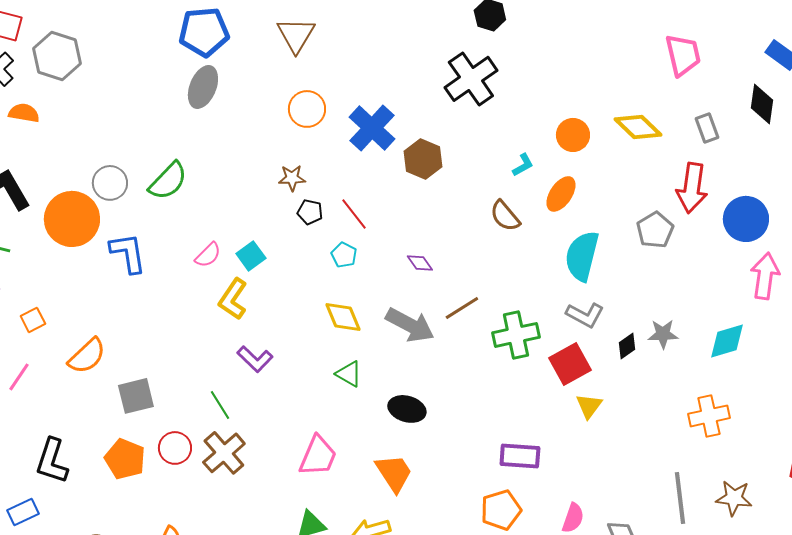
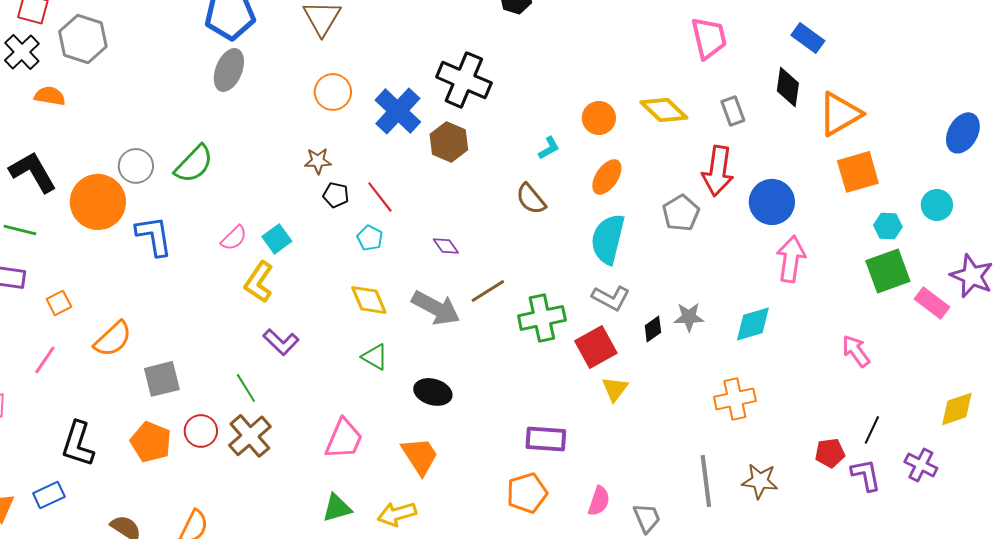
black cross: (471, 79) -> (464, 80), moved, turned -32
orange ellipse: (561, 194) -> (607, 177), moved

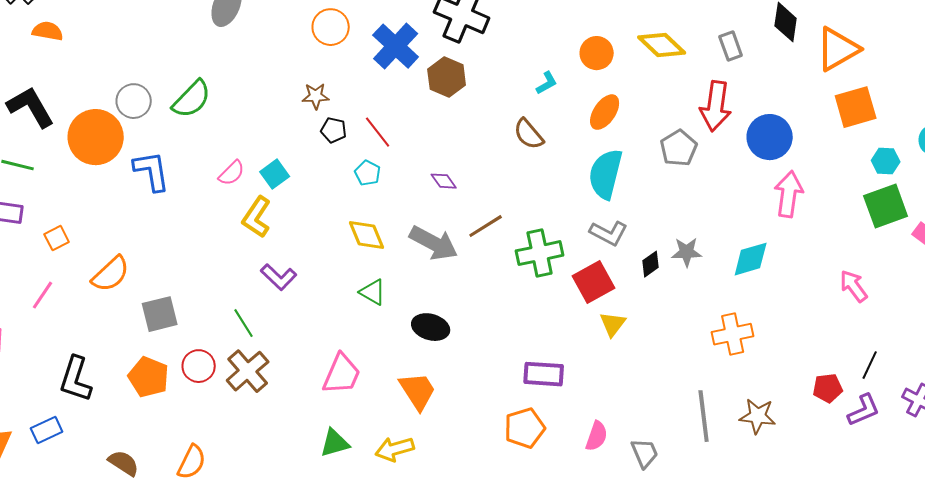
purple L-shape: (866, 475) -> (864, 410), turned 78

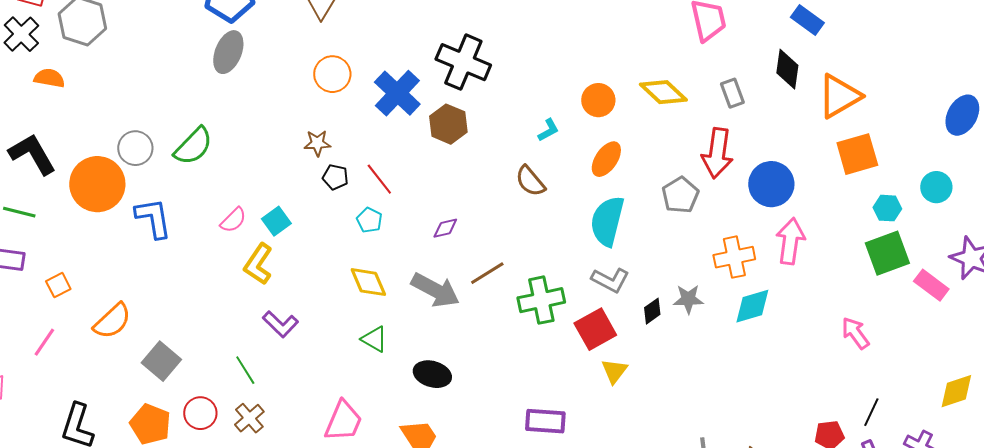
purple diamond: (444, 181) -> (445, 228), turned -68
gray square: (160, 314) -> (161, 361), turned -36
orange cross: (733, 334) -> (734, 257), moved
brown cross: (248, 371) -> (249, 418), size x0.7

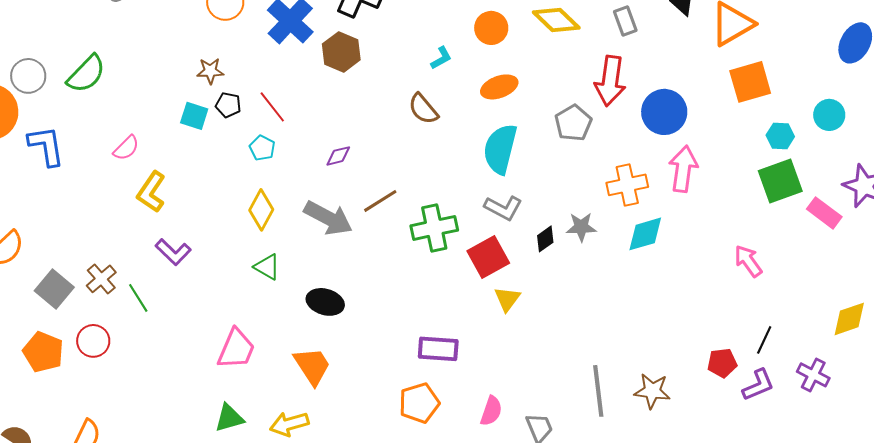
orange ellipse: (606, 159) -> (499, 87), turned 36
cyan square: (276, 221) -> (194, 116), moved, turned -36
yellow diamond: (368, 282) -> (261, 210), turned 51
brown cross: (249, 418) -> (101, 279), moved

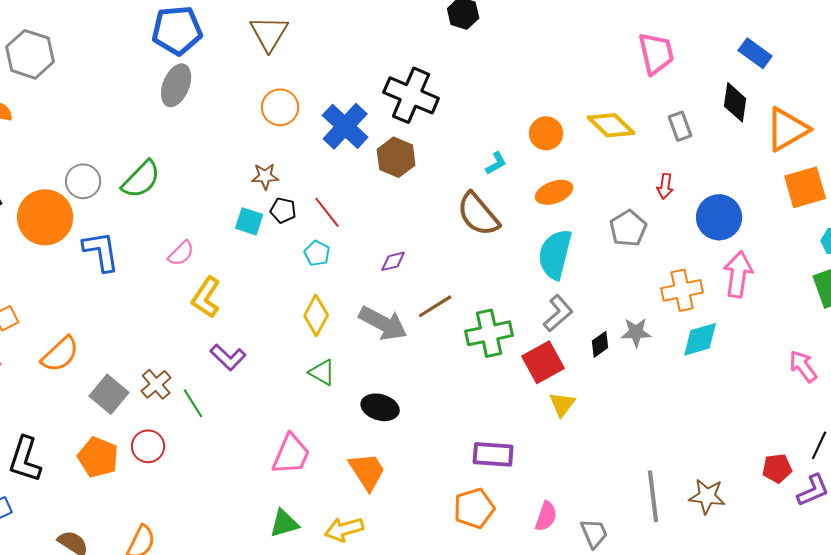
red arrow: (610, 81) -> (665, 186), size x0.5
brown semicircle: (423, 109) -> (478, 214), size x1.4
gray L-shape: (503, 208) -> (558, 313), turned -69

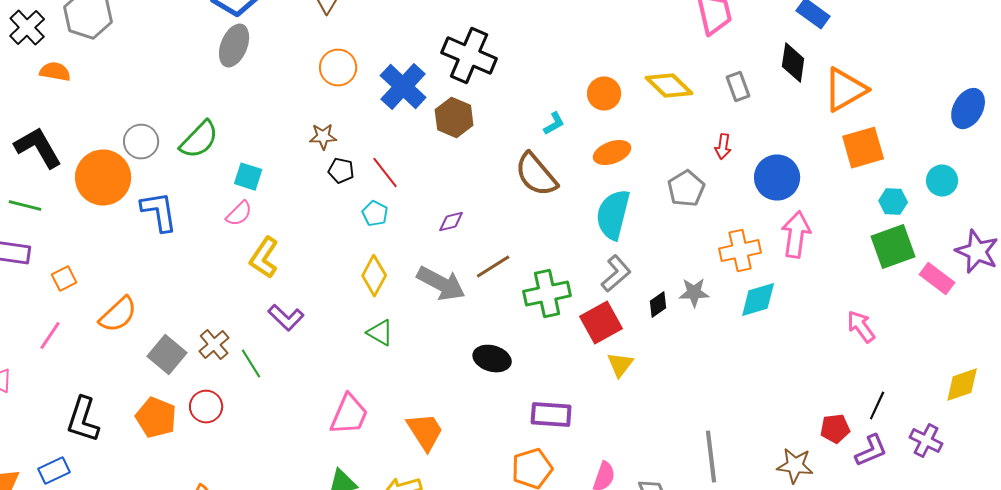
cyan square: (249, 221) -> (248, 177), moved
black ellipse: (380, 407) -> (492, 359), moved
brown star: (707, 496) -> (795, 466), moved

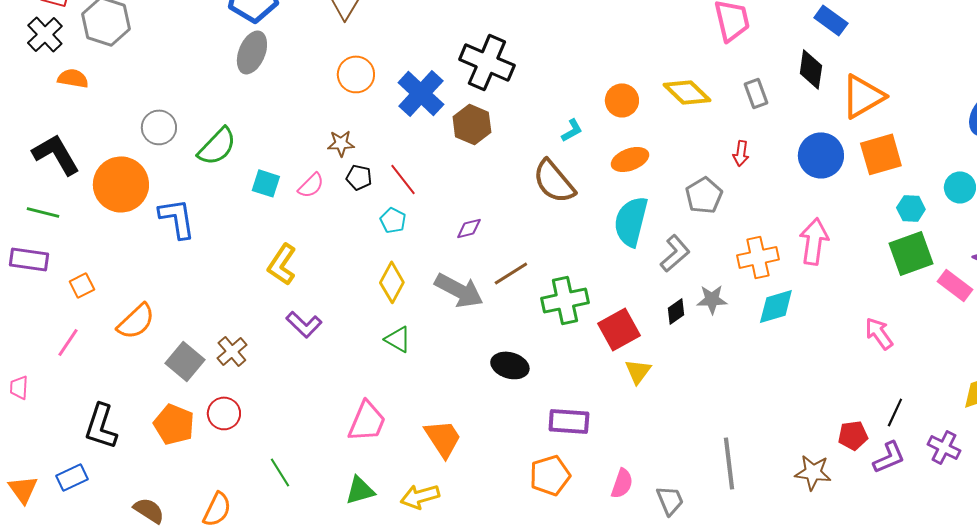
gray circle: (141, 142) -> (159, 127), moved
blue circle: (777, 178) -> (821, 155), moved
pink semicircle: (239, 214) -> (311, 185), moved
gray L-shape: (616, 274) -> (675, 253), moved
green line: (251, 364) -> (280, 472), moved

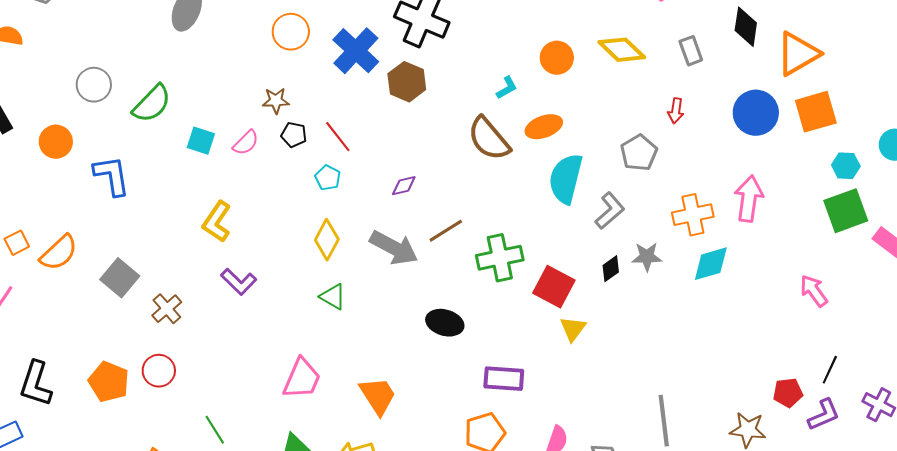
orange ellipse: (630, 159) -> (544, 127), moved
orange circle: (121, 184) -> (56, 142), size x0.6
orange semicircle: (136, 321) -> (59, 253), moved
red square: (619, 329) -> (554, 287), turned -33
gray square: (185, 361) -> (120, 278), moved

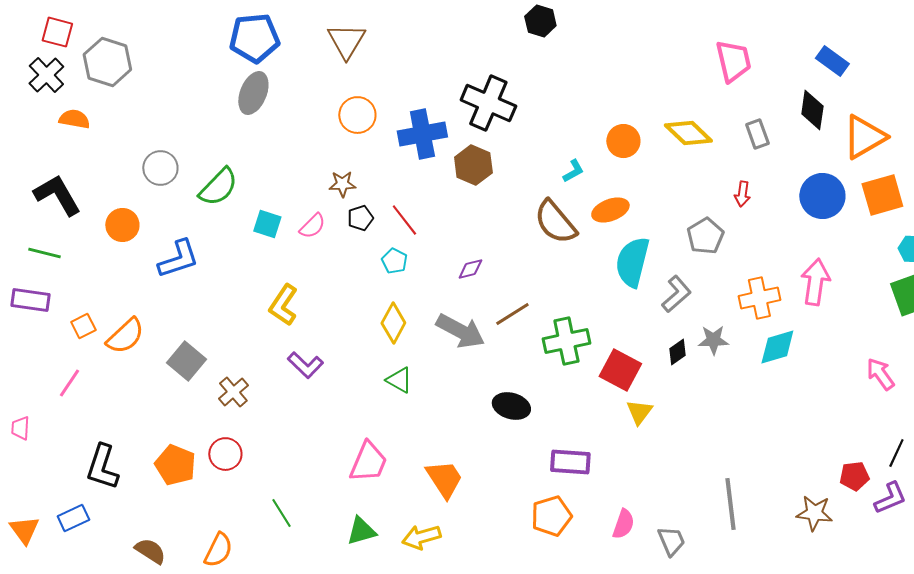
blue cross: (356, 51) -> (422, 134), turned 36
black pentagon: (294, 135) -> (360, 218), turned -30
blue L-shape: (112, 176) -> (178, 259), turned 81

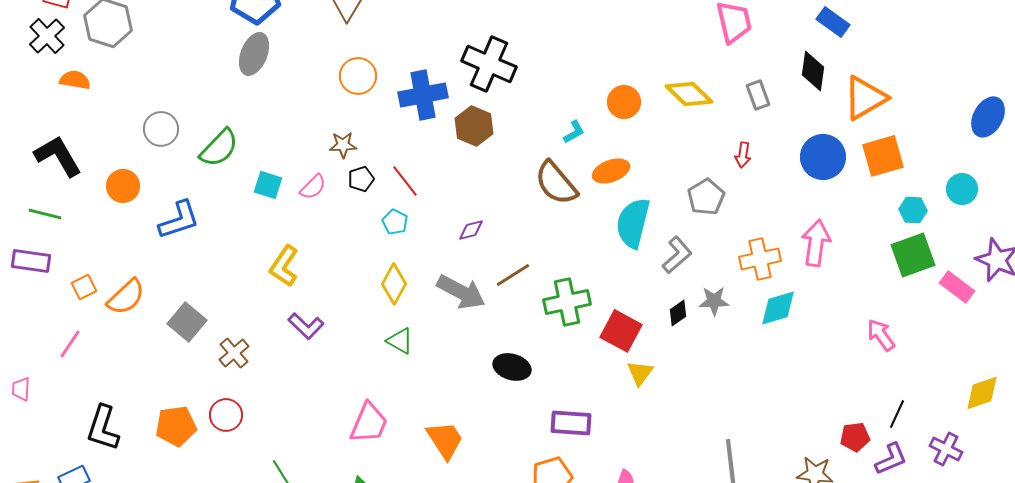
orange pentagon: (175, 465) -> (176, 426), turned -30

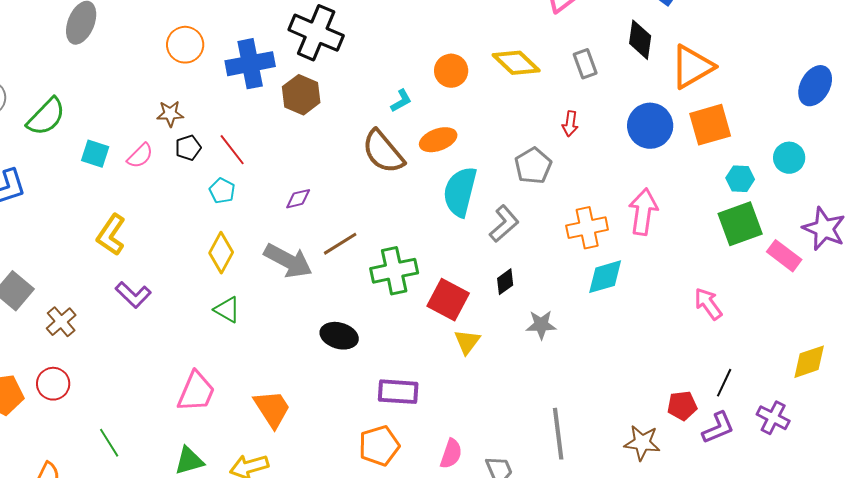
gray star: (714, 301) -> (541, 325), moved

